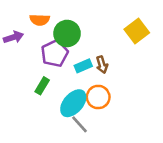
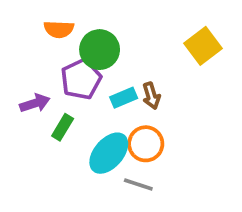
purple arrow: (13, 37) -> (35, 103), moved
gray line: (79, 124) -> (138, 185), moved, turned -30

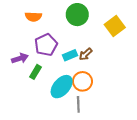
green circle: (100, 50) -> (77, 15), moved
brown arrow: (151, 96) -> (86, 54), turned 64
gray line: (138, 185) -> (78, 104), turned 70

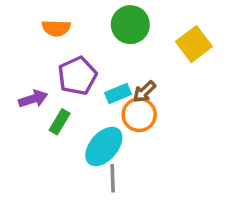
orange circle: (82, 81) -> (139, 115), moved
gray line: (78, 104) -> (113, 178), moved

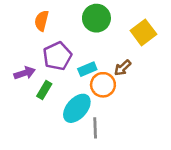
orange semicircle: (56, 28) -> (42, 21), turned 102
brown arrow: (144, 92) -> (123, 68), moved
gray line: (113, 178) -> (95, 128), moved

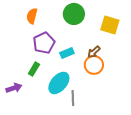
yellow square: (143, 32) -> (110, 25), turned -36
purple arrow: (25, 73) -> (14, 88), moved
orange circle: (103, 85) -> (94, 65), moved

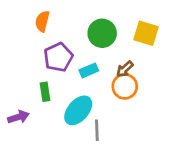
green circle: (74, 14) -> (102, 33), moved
green rectangle: (34, 69) -> (45, 92), turned -40

